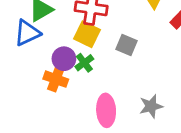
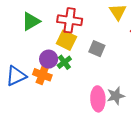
blue triangle: (27, 33) -> (16, 76), moved
pink ellipse: (106, 110) -> (98, 99), moved

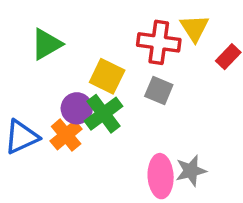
red cross: (70, 20) -> (159, 42), moved
green cross: (64, 62) -> (104, 114), size x1.5
orange cross: (42, 75) -> (66, 135), turned 30

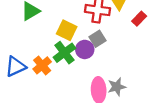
gray square: (159, 90) -> (98, 39), turned 35
purple circle: (77, 108) -> (85, 49), moved

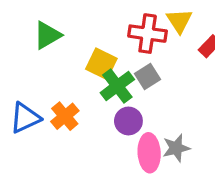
purple circle: (85, 49) -> (128, 121), moved
green cross: (64, 53) -> (117, 86), moved

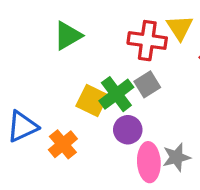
green triangle: (47, 35) -> (68, 36), moved
yellow square: (101, 64) -> (92, 101), moved
orange cross: (65, 116) -> (63, 144), moved

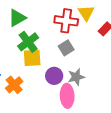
green cross: (116, 94) -> (28, 42), moved
yellow square: (92, 101) -> (32, 58), turned -30
gray star: (176, 157) -> (76, 77), moved

